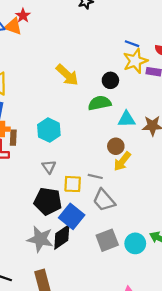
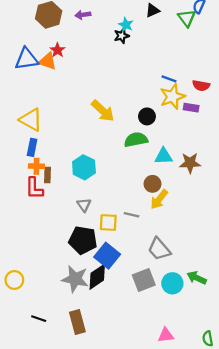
gray trapezoid: (104, 200) -> (159, 249), moved

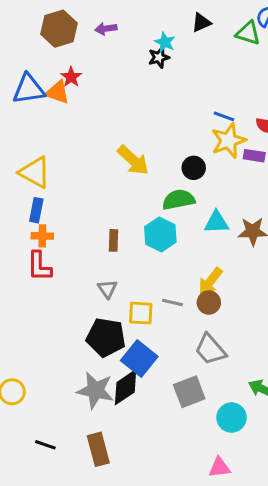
green triangle: (187, 18) -> (248, 33), turned -36
cyan hexagon: (84, 167) -> (160, 234), moved
brown rectangle: (48, 175) -> (113, 240), moved
brown circle: (152, 184) -> (209, 303), moved
cyan circle: (172, 283) -> (232, 418), moved

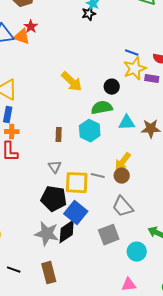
yellow square: (141, 313) -> (77, 183), size x1.4

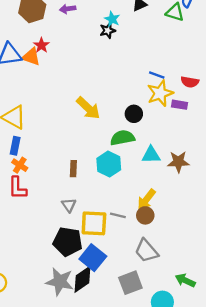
orange cross: (12, 132) -> (20, 165), turned 32

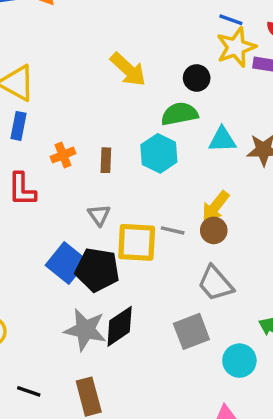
orange cross: (20, 165) -> (63, 155), moved, turned 35
blue square: (93, 258) -> (66, 263), moved

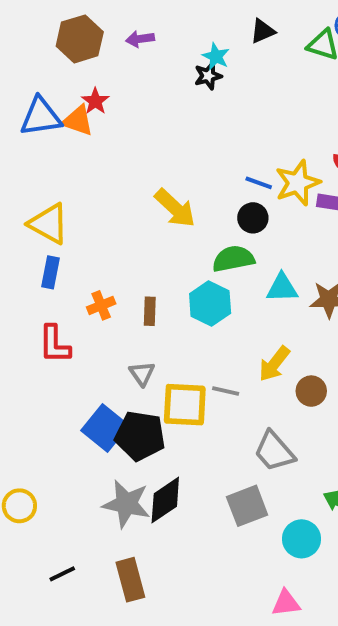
blue line: (231, 20) -> (259, 183), moved
brown circle: (214, 230) -> (311, 391), moved
black line: (29, 391) -> (62, 574), turned -45

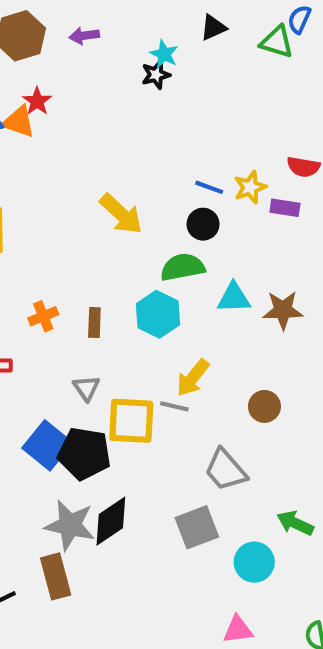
yellow star: (298, 183) -> (250, 187), size x0.7
yellow arrow: (274, 364) -> (193, 378), moved
brown rectangle: (130, 580) -> (56, 576), moved

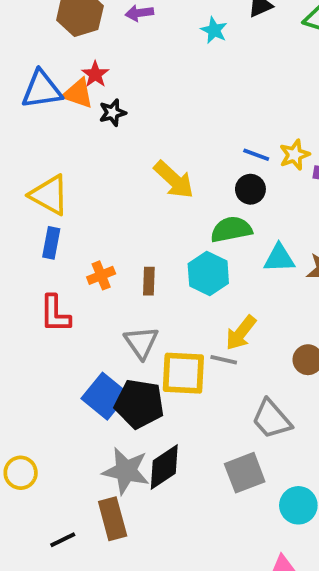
black star: (156, 75) -> (113, 113), moved
gray triangle: (86, 388) -> (141, 342), size x1.4

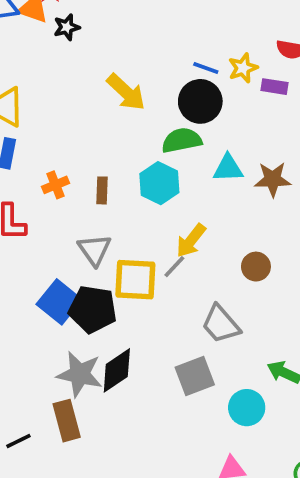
black circle: (250, 189) -> (200, 101), size x1.5
gray line: (224, 360) -> (174, 267), turned -60

